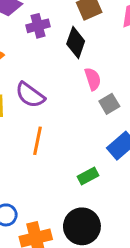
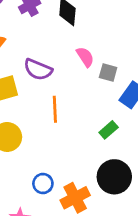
pink semicircle: (93, 79) -> (85, 57), moved
gray square: (109, 104) -> (108, 73), moved, turned -30

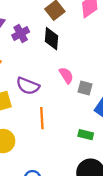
green rectangle: (109, 130) -> (86, 135), turned 56

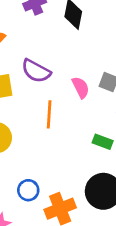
pink semicircle: (66, 75) -> (81, 87), moved

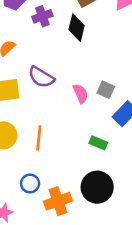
orange line: (49, 114) -> (39, 138), moved

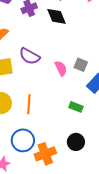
black diamond: (77, 28) -> (56, 16), turned -35
blue circle: (30, 183) -> (23, 140), size x1.5
black circle: (97, 187) -> (76, 142), size x0.7

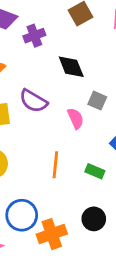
black diamond: (56, 16) -> (71, 67), moved
gray square: (81, 65) -> (97, 101), moved
orange line: (29, 104) -> (55, 165), moved

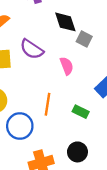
gray square: (97, 101) -> (84, 39), moved
blue circle: (22, 215) -> (20, 126), moved

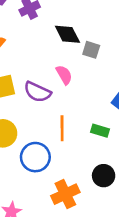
purple semicircle: (32, 49) -> (37, 92), moved
pink semicircle: (67, 66) -> (64, 75), moved

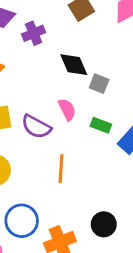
green rectangle: (100, 131) -> (101, 125), moved
blue circle: (35, 157) -> (22, 221), moved

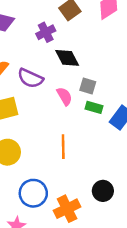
purple cross: (34, 33) -> (46, 32), moved
gray square: (99, 84) -> (88, 86), moved
purple semicircle: (36, 127) -> (30, 78), moved

